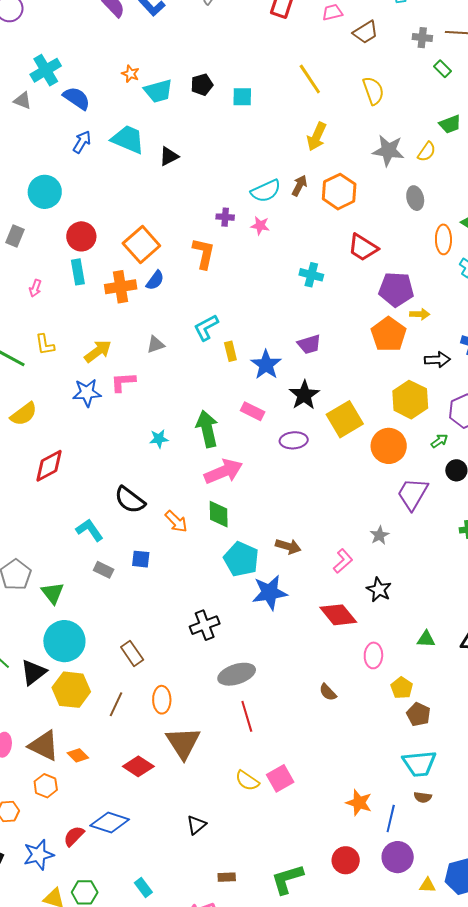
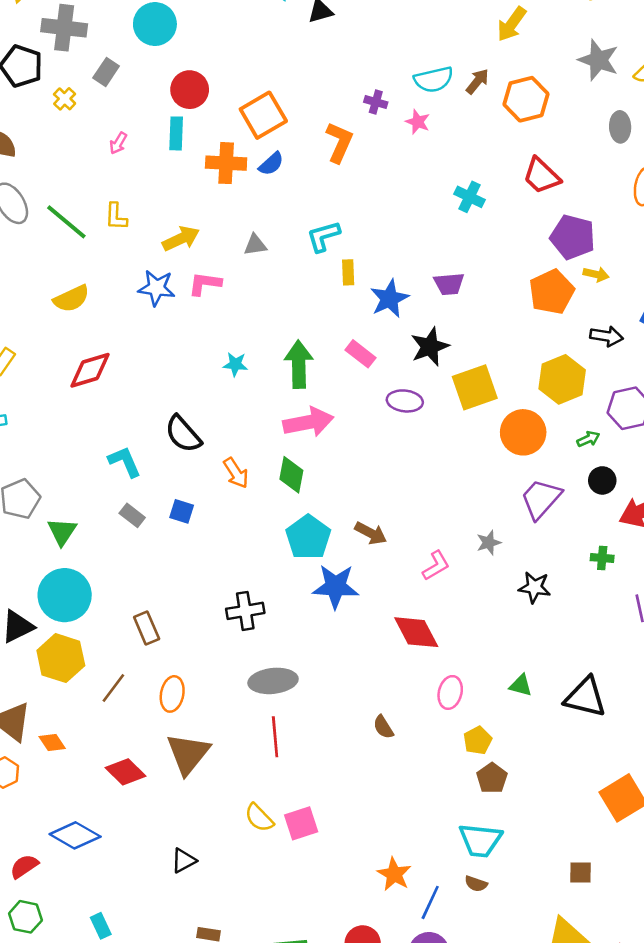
black star: (379, 590) -> (535, 587), moved, turned -30
red semicircle: (74, 836) -> (24, 866), moved

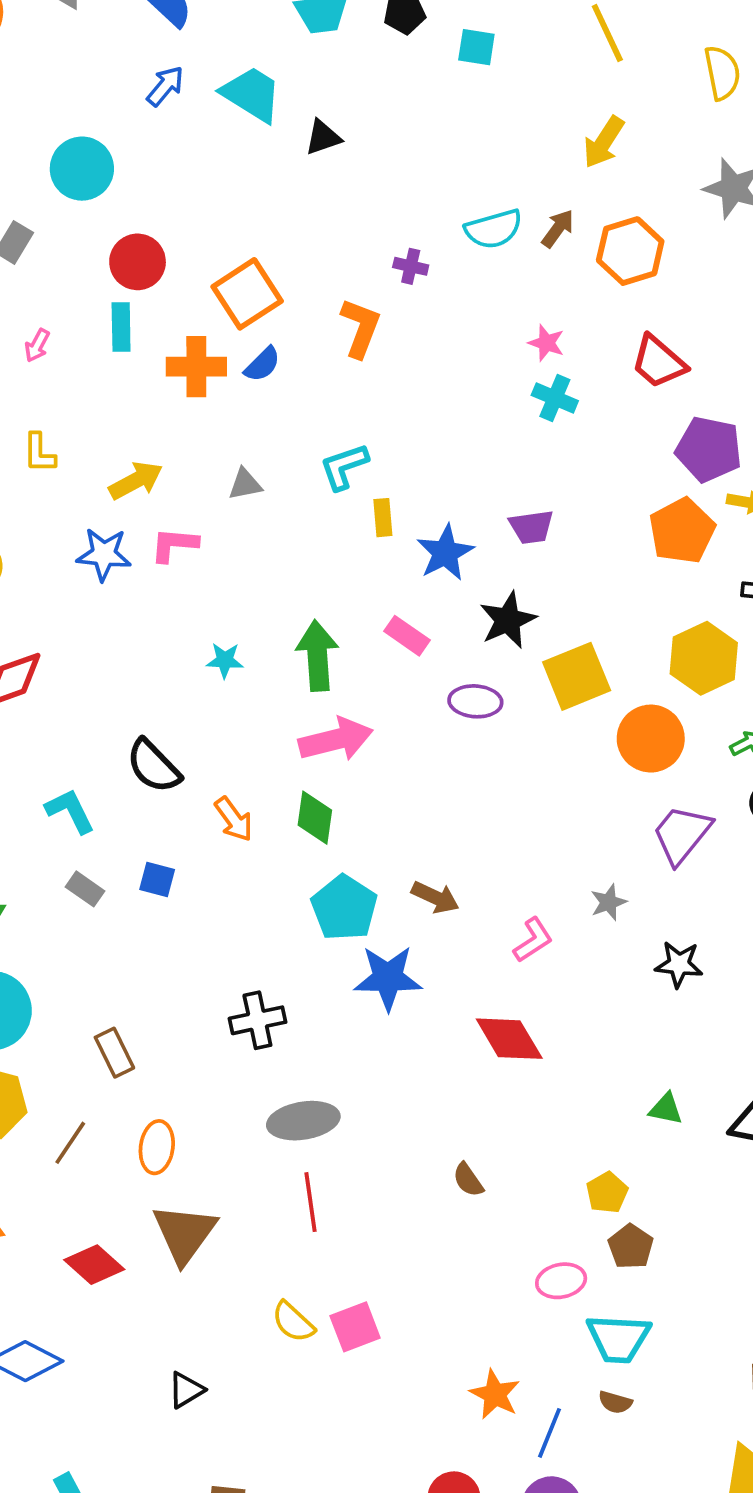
pink star: (418, 122) -> (546, 343), moved
pink ellipse: (450, 692) -> (561, 1281), moved, turned 68

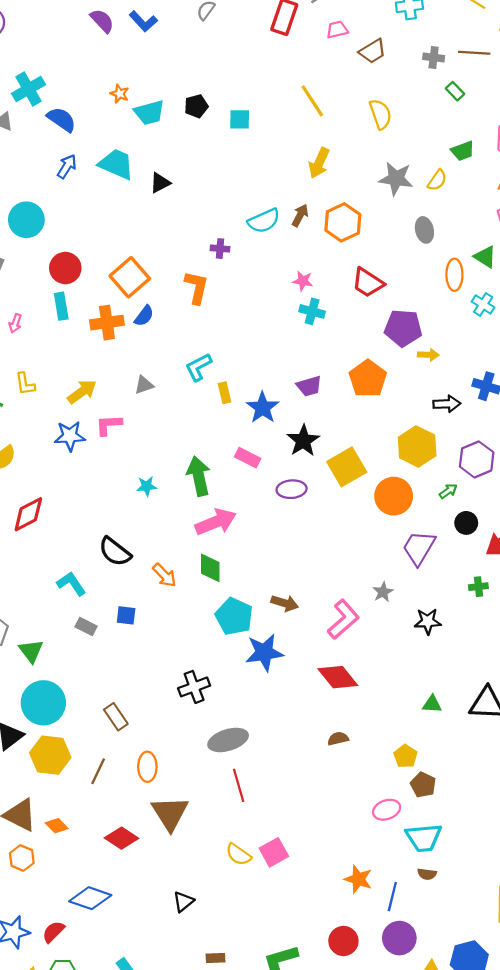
orange pentagon: (682, 531) -> (368, 379), moved
pink L-shape: (533, 940) -> (343, 619), size x1.5
brown semicircle: (468, 1180) -> (338, 739), moved, turned 120

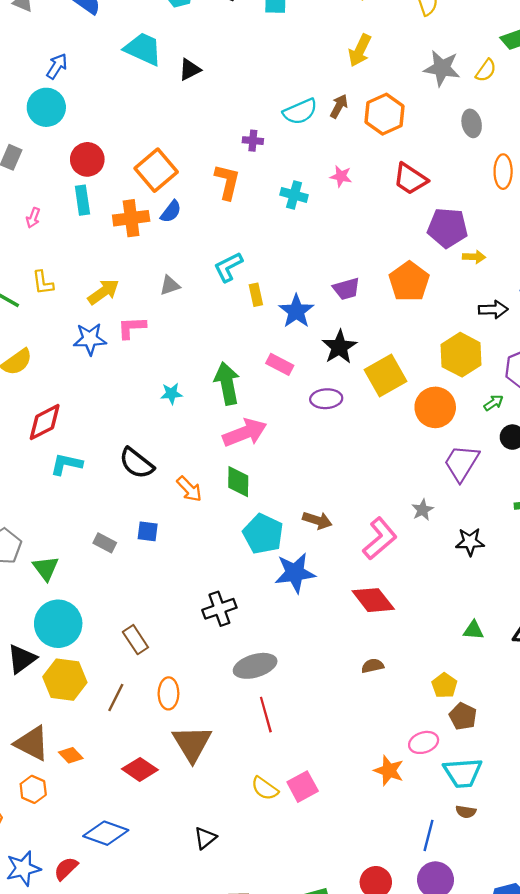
blue arrow: (67, 166) -> (57, 66), moved
cyan cross: (312, 311) -> (294, 195), moved
cyan L-shape: (71, 584) -> (66, 464), moved, turned -44
orange star: (358, 879) -> (389, 771), moved

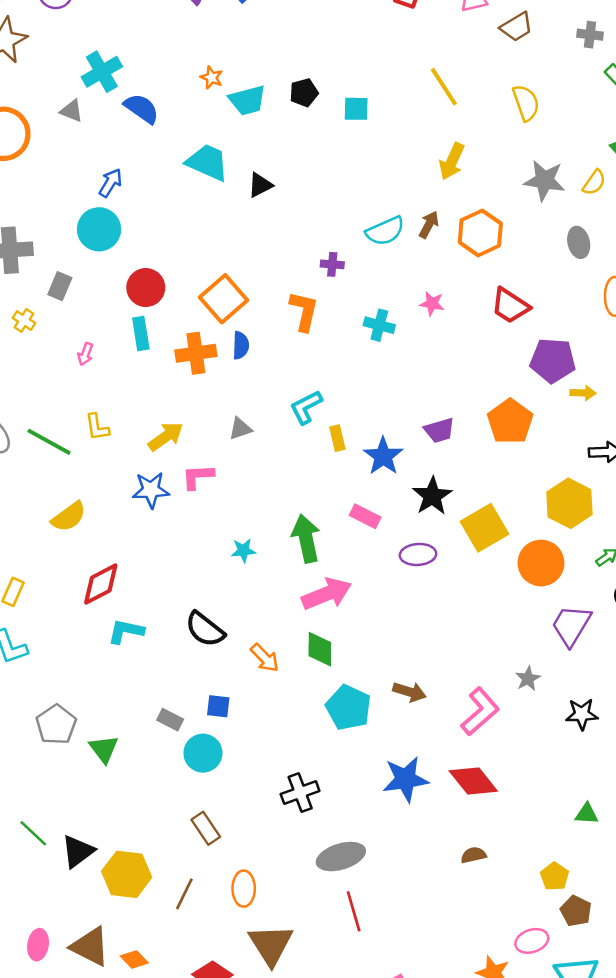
blue semicircle: (171, 212) -> (241, 345), turned -35
blue star: (295, 573) -> (406, 779), moved
cyan circle: (58, 624) -> (203, 753), moved, size x0.7

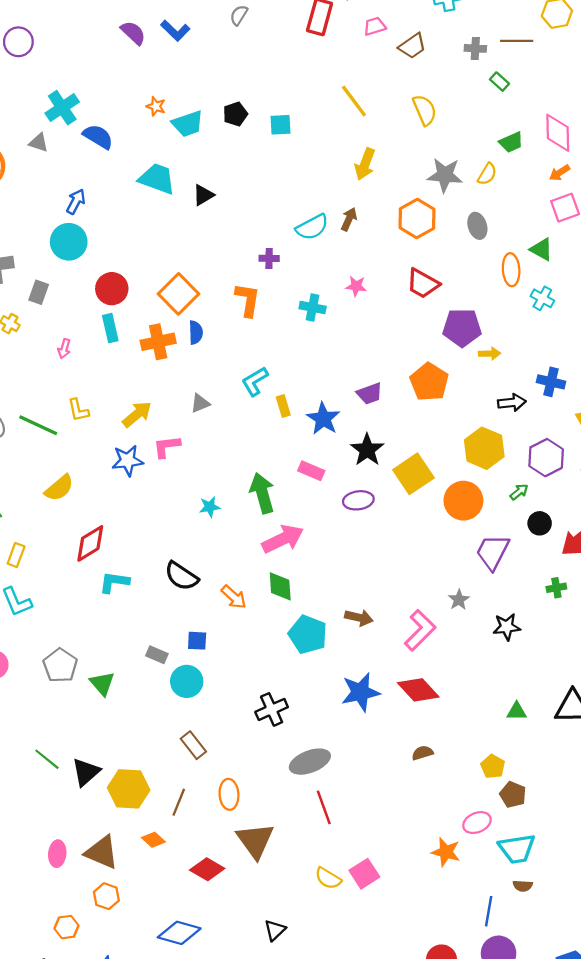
orange hexagon: (480, 233) -> (417, 219), moved
orange diamond: (134, 959) -> (153, 840), moved

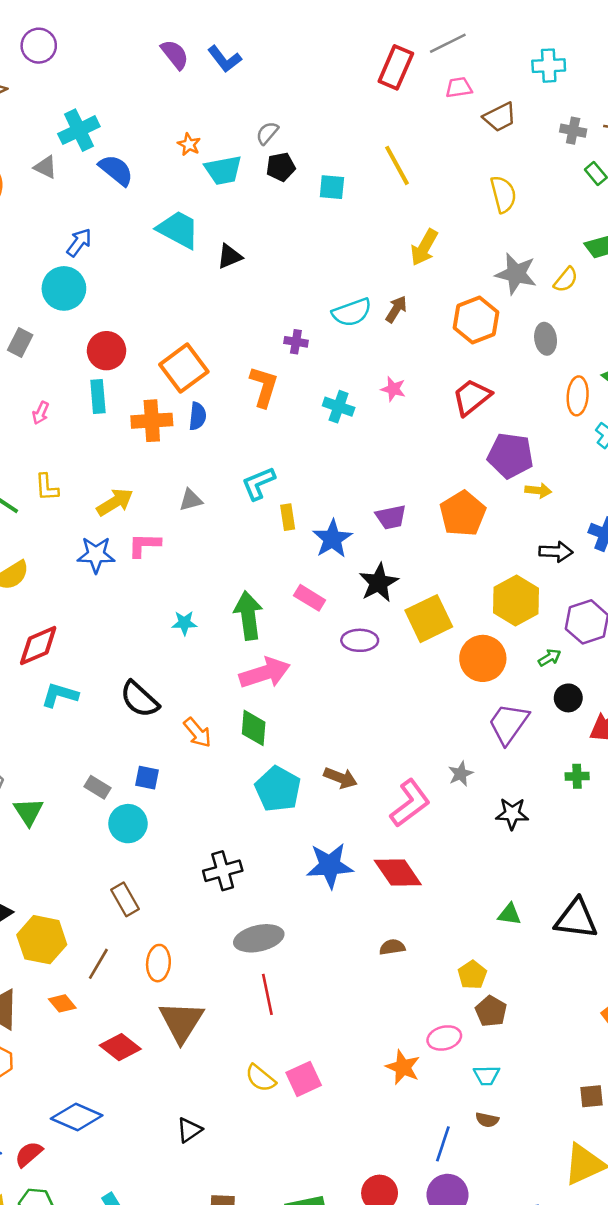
gray semicircle: (239, 15) -> (267, 133), moved
yellow line: (354, 101) -> (397, 165), moved
red trapezoid: (423, 284) -> (472, 397), turned 104
cyan trapezoid: (517, 849) -> (487, 1075), size x0.6

